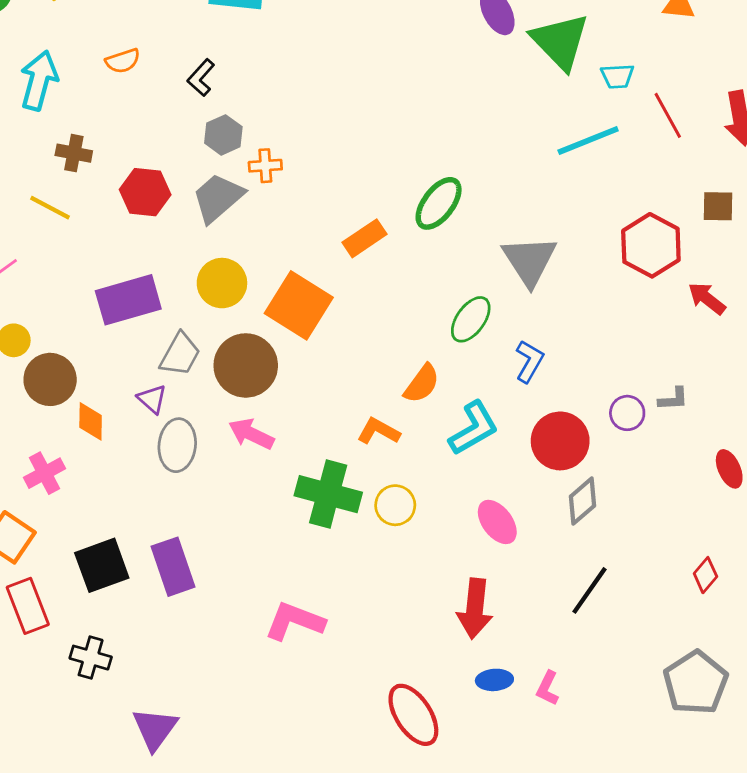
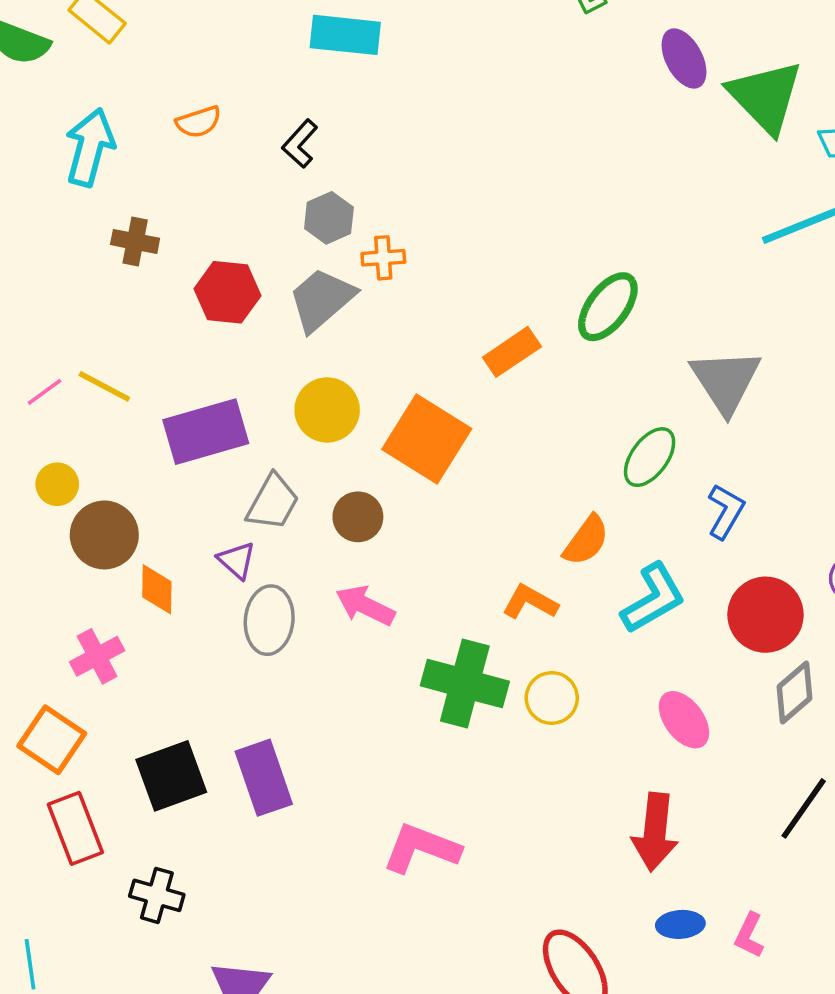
yellow line: (50, 208) -> (104, 386), moved
brown circle: (246, 365) -> (358, 517), size x0.6

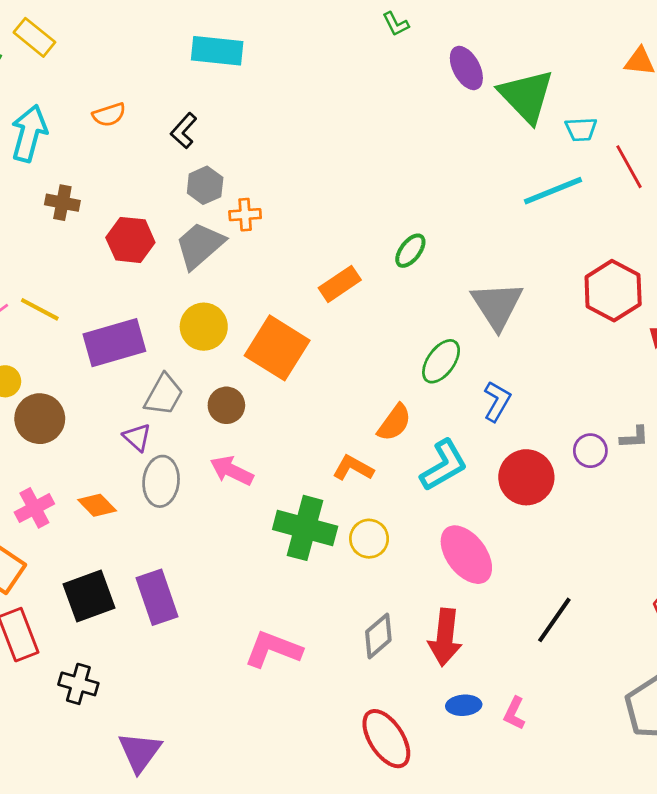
green ellipse: (608, 307) -> (410, 251), size x0.7
orange diamond: (157, 589) -> (97, 505), moved, turned -45
gray diamond: (794, 693) -> (378, 636), moved
pink ellipse: (684, 720) -> (466, 555), size x1.4

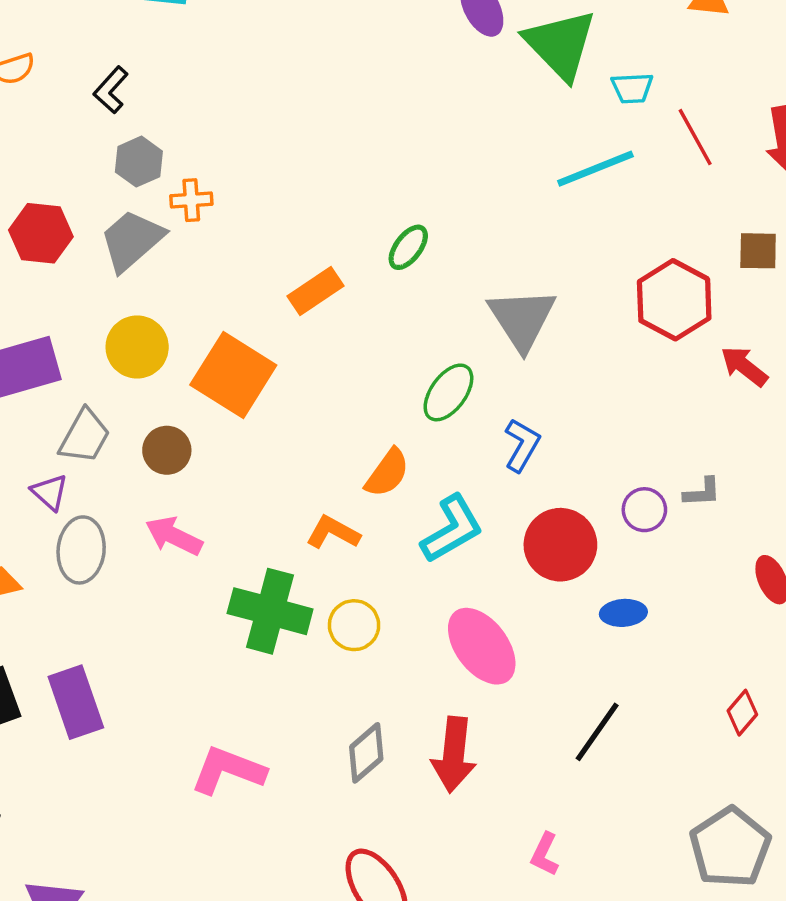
blue ellipse: (464, 705) -> (623, 613), moved

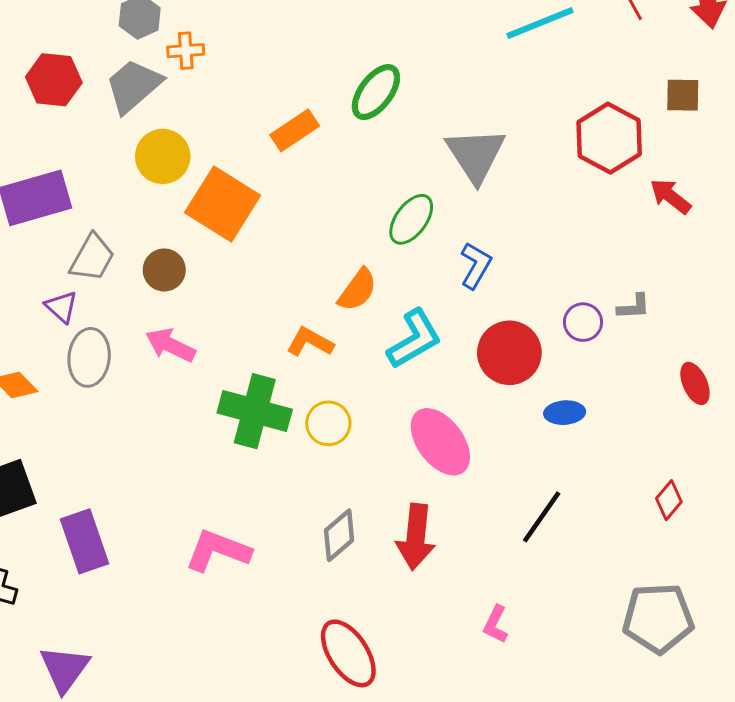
green ellipse: (408, 247) -> (376, 92), size x1.4
yellow circle: (137, 347) -> (163, 156), moved
purple rectangle: (76, 702) -> (84, 541), moved
gray pentagon: (730, 847) -> (658, 618), turned 30

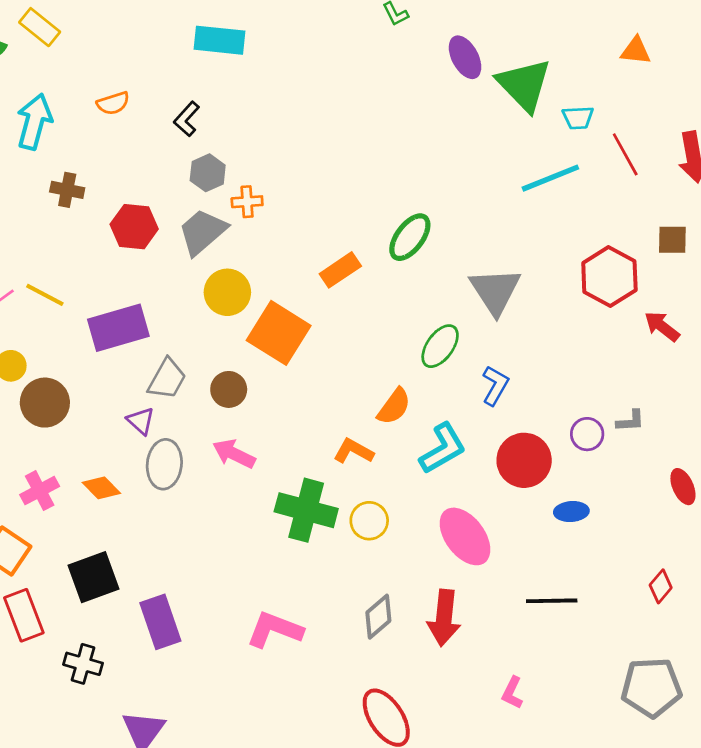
black line: (542, 517) -> (552, 601), turned 54

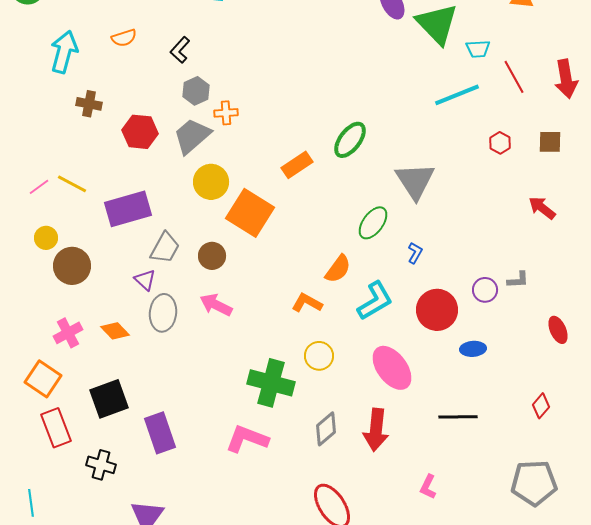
red hexagon: (609, 277) -> (500, 143), moved, size x0.5
blue L-shape: (495, 385) -> (415, 253), size x0.7
green cross: (306, 510) -> (271, 383), moved

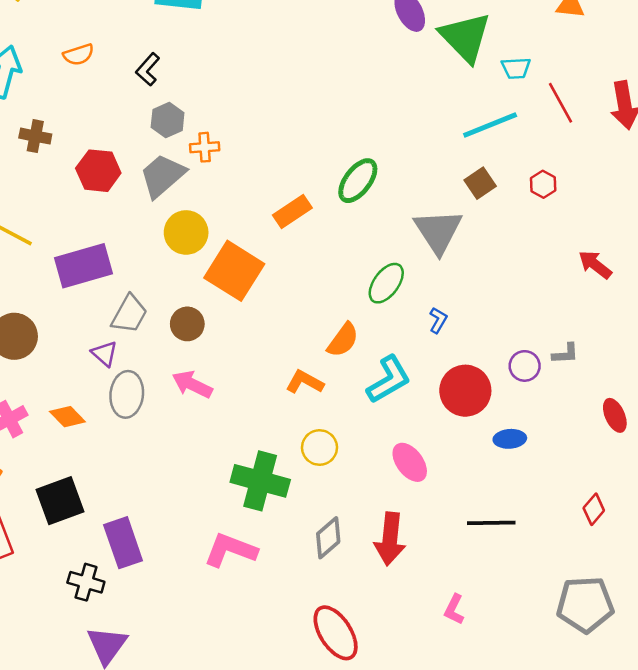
brown square: (550, 142) -> (480, 183), moved, turned -35
pink ellipse: (392, 368) -> (410, 462), size x0.7
black cross: (101, 465) -> (86, 582), moved

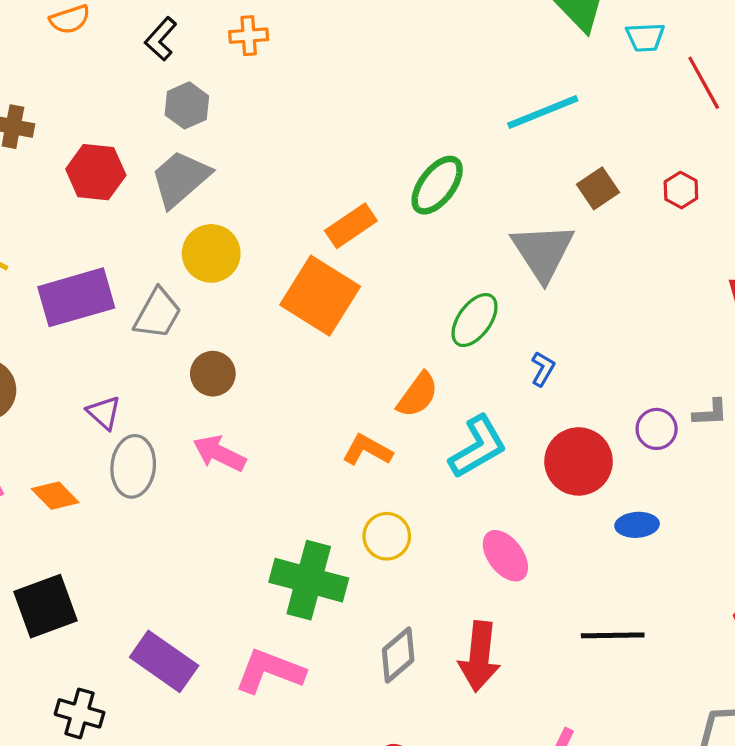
cyan line: (490, 125) -> (543, 112), moved
orange cross: (205, 147) -> (249, 36), moved
orange square: (234, 271) -> (320, 296), moved
gray trapezoid: (129, 314) -> (158, 314), moved
purple rectangle: (123, 543) -> (164, 661), moved, turned -36

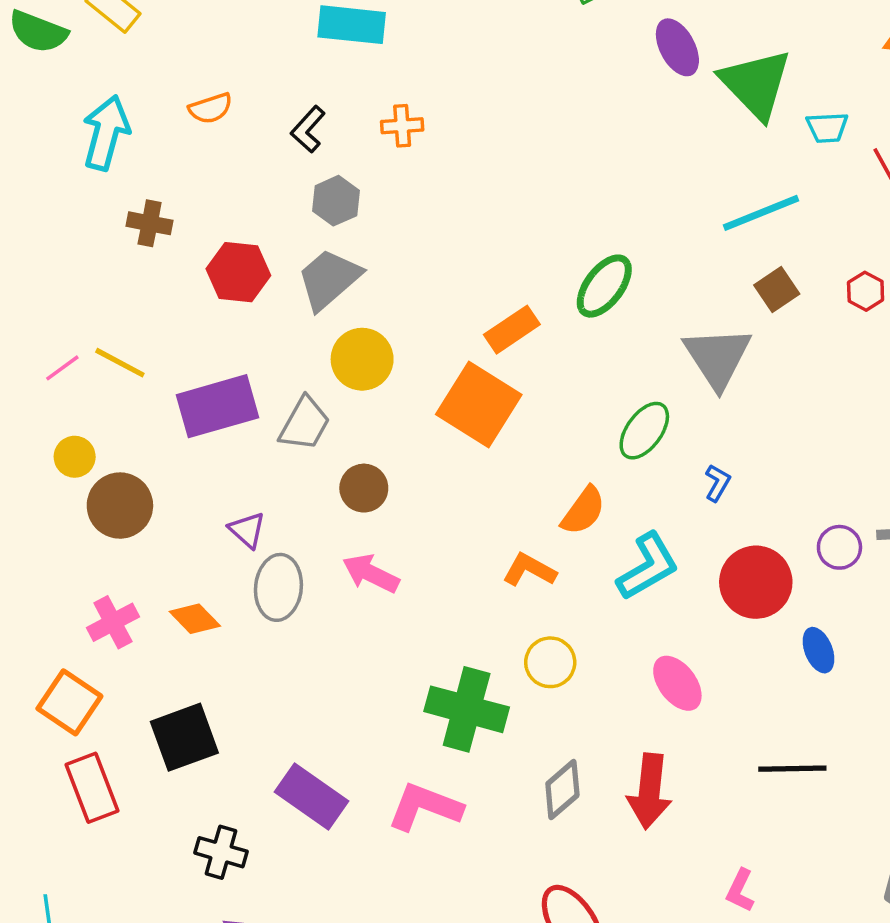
cyan line: (543, 112) -> (761, 213), moved
blue ellipse: (637, 525) -> (819, 650), turned 72

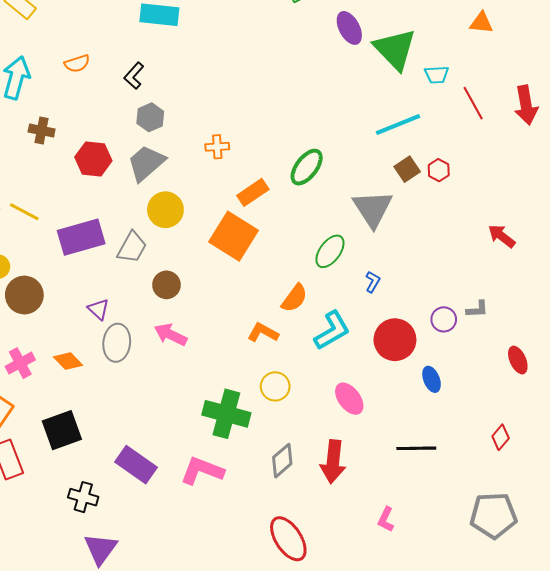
orange cross: (402, 126) -> (217, 147), moved
red hexagon: (866, 291) -> (439, 170), moved

